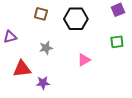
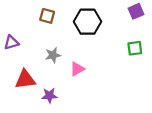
pink triangle: (84, 60) -> (77, 69), moved

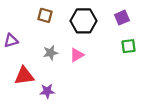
purple square: (136, 11) -> (122, 18), moved
pink triangle: (77, 69) -> (77, 55), moved

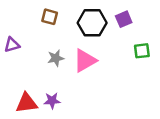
purple square: (122, 18) -> (124, 19), moved
pink triangle: (77, 55) -> (85, 61), size x1.5
red triangle: (24, 76) -> (27, 103), moved

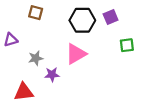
brown square: (50, 17) -> (36, 13), moved
gray star: (56, 58) -> (36, 58), moved
purple star: (52, 101) -> (52, 75), moved

